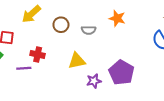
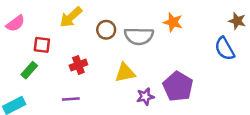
gray semicircle: (89, 30) -> (139, 36), size x1.6
red cross: (38, 54) -> (78, 65), turned -32
purple line: (24, 68) -> (71, 99), moved

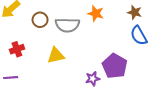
brown star: (237, 21) -> (135, 12), moved
purple pentagon: (178, 86) -> (115, 66), moved
purple star: (145, 97) -> (93, 79), moved

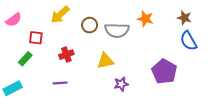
purple star: (93, 79) -> (121, 84), moved

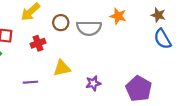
red cross: (66, 55) -> (38, 43), moved
yellow triangle: (105, 61) -> (62, 68), moved
purple pentagon: (164, 71) -> (139, 89), moved

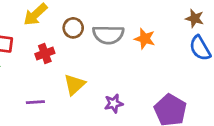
orange star: (118, 16) -> (145, 39), moved
yellow triangle: (62, 68) -> (75, 85), turned -30

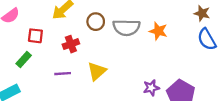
purple line: (35, 102) -> (63, 74), moved
purple star: (114, 103) -> (151, 88), moved

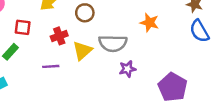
gray semicircle: (126, 28) -> (113, 43), moved
yellow triangle: (97, 71) -> (82, 51), moved
purple star: (151, 88) -> (127, 69), moved

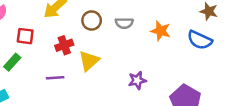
blue semicircle: (199, 31) -> (200, 40), moved, turned -35
gray semicircle: (113, 43) -> (124, 23), moved, size x0.6

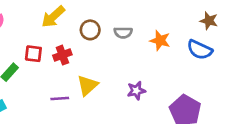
red square: (25, 36) -> (33, 54), moved
yellow triangle: (89, 61) -> (87, 85), moved
purple line: (55, 78) -> (60, 99), moved

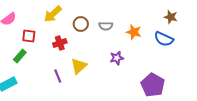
red square: (33, 54) -> (29, 36), moved
purple star: (136, 91) -> (117, 58), moved
purple line: (60, 99) -> (58, 76), turned 72

